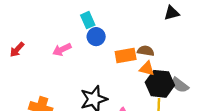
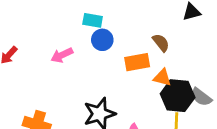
cyan rectangle: (88, 20) -> (93, 20), turned -56
brown semicircle: (146, 51) -> (161, 43), moved, turned 42

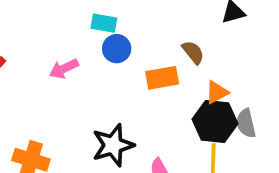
orange triangle: (162, 78) -> (217, 92), moved, turned -42
gray semicircle: (201, 97) -> (246, 123), turned 40

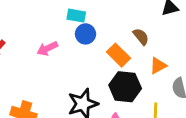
orange rectangle: (162, 78) -> (118, 55), turned 55
black hexagon: (215, 121) -> (125, 87), moved

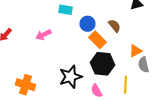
blue circle: (85, 34) -> (88, 24), moved
orange triangle: (158, 66) -> (136, 51), moved

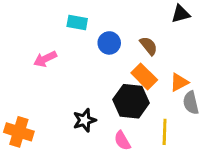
orange rectangle: (98, 40) -> (144, 76), moved
black star: (70, 77) -> (84, 120), size x0.7

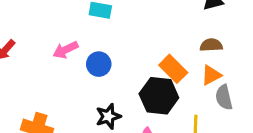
blue circle: (109, 43) -> (99, 64), moved
brown semicircle: (149, 46) -> (211, 45), moved, turned -54

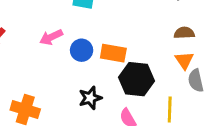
orange rectangle: (173, 69) -> (113, 53), moved, turned -35
orange triangle: (211, 75) -> (184, 60), turned -36

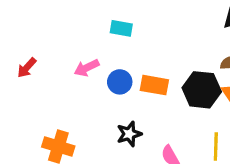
black hexagon: (136, 79) -> (202, 90), moved

